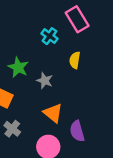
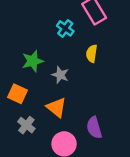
green star: (18, 67) -> (33, 61), turned 30
orange triangle: (53, 113) -> (56, 107), moved

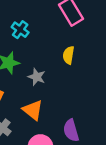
cyan cross: (65, 28) -> (20, 30), moved

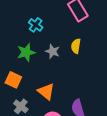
gray star: (37, 77) -> (53, 51), moved

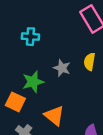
cyan cross: (36, 25) -> (30, 37), moved, turned -32
green star: (26, 52) -> (33, 82), moved

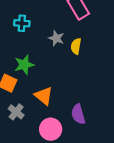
gray star: (62, 68) -> (56, 38), moved

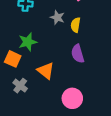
purple semicircle: (78, 114) -> (78, 54), moved
pink circle: (51, 129) -> (72, 98), moved

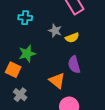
yellow semicircle: (76, 25) -> (72, 38), turned -120
orange triangle: (46, 71) -> (57, 81), moved

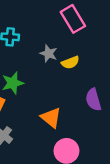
purple semicircle: (74, 65) -> (93, 100), moved

